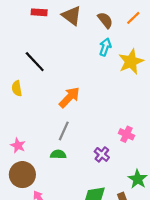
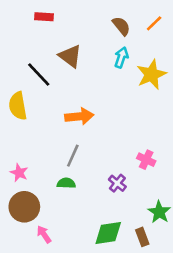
brown triangle: (72, 16) -> (70, 56), moved
yellow semicircle: (17, 88) -> (18, 106), size x1.5
orange arrow: (69, 97) -> (79, 116), turned 40

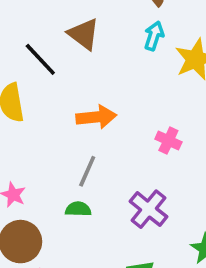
pink cross: (146, 160) -> (168, 141), moved
purple cross: (117, 183) -> (149, 209), size x1.5

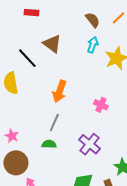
orange arrow: (96, 117) -> (59, 91), turned 115

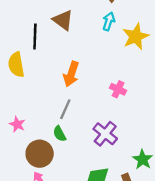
black line: (27, 58) -> (35, 37), turned 45
green semicircle: (49, 144) -> (59, 134), turned -120
brown circle: (16, 163) -> (40, 154), moved

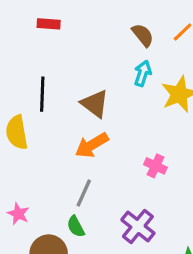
brown triangle: (63, 20) -> (95, 104), moved
orange arrow: (71, 74) -> (92, 145), turned 40

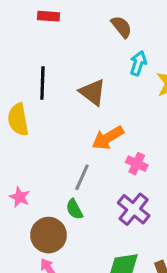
brown semicircle: (143, 35) -> (121, 27), moved
orange arrow: (92, 145) -> (108, 138), moved
pink cross: (155, 166) -> (137, 164), moved

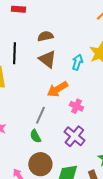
brown semicircle: (121, 27) -> (45, 36), moved, turned -63
cyan arrow: (138, 63) -> (77, 62), moved
brown circle: (49, 235) -> (40, 164), moved

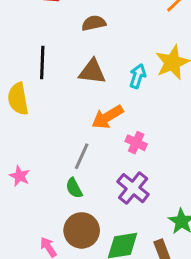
brown semicircle: (45, 36) -> (94, 23), moved
brown triangle: (47, 59) -> (92, 72), turned -30

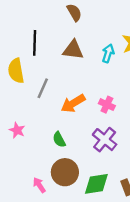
brown semicircle: (94, 23) -> (74, 12), turned 72
orange arrow: (107, 117) -> (73, 103), moved
gray line: (82, 156) -> (43, 88), moved

